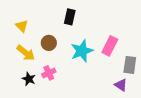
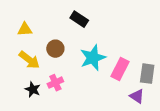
black rectangle: (70, 17) -> (79, 19), turned -70
yellow triangle: (22, 26) -> (25, 29), turned -48
pink rectangle: (110, 46) -> (120, 69), moved

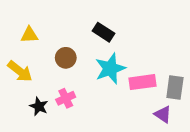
black rectangle: (79, 19) -> (103, 32), moved
yellow arrow: (29, 60) -> (20, 71), moved
pink rectangle: (120, 69) -> (143, 82), turned 55

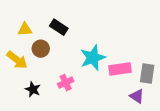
black rectangle: (103, 32) -> (59, 27), moved
brown circle: (66, 58) -> (41, 49), moved
pink cross: (66, 98) -> (66, 83), moved

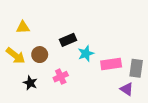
black rectangle: (59, 27) -> (68, 40), moved, turned -56
brown circle: (41, 49) -> (40, 55), moved
cyan star: (93, 58) -> (86, 54), size x0.7

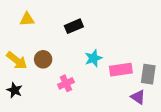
yellow triangle: (23, 27) -> (27, 19), moved
black rectangle: (68, 40) -> (74, 26), moved
black star: (30, 83) -> (15, 90), moved

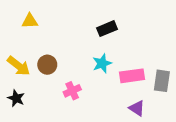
black rectangle: (74, 26) -> (107, 29), moved
purple triangle: (138, 97) -> (137, 108), moved

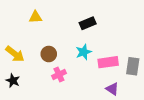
yellow triangle: (30, 21) -> (35, 17), moved
brown circle: (47, 65) -> (49, 54), moved

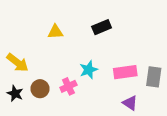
yellow triangle: (35, 17) -> (55, 32), moved
cyan star: (84, 52) -> (89, 70), moved
brown circle: (49, 54) -> (40, 89), moved

